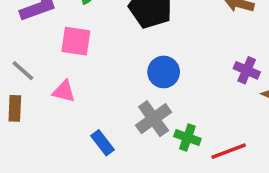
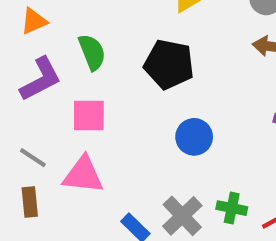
pink triangle: (64, 91) -> (83, 175), size x1.5
gray cross: (154, 119) -> (182, 216), moved

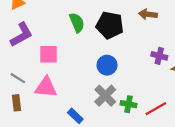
green semicircle: (92, 52) -> (77, 23), moved
black pentagon: (169, 64) -> (110, 25), moved
gray cross: (182, 216) -> (105, 96), moved

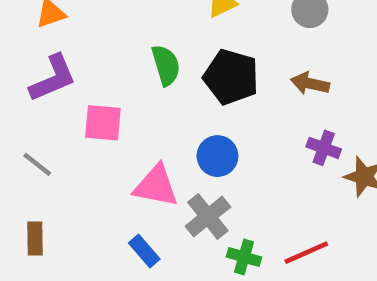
brown arrow: (148, 14) -> (310, 84), moved
pink triangle: (46, 87) -> (156, 186), moved
brown rectangle: (17, 103) -> (35, 238), moved
green cross: (128, 104) -> (244, 257), moved

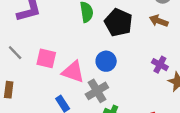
brown arrow: (310, 84) -> (159, 21), moved
pink square: (103, 123) -> (46, 58), moved

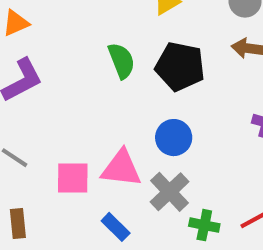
pink square: (46, 58) -> (73, 178), moved

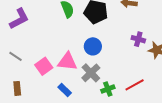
pink square: (73, 178) -> (44, 66), turned -36
green cross: (204, 225) -> (108, 89), turned -32

